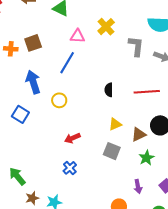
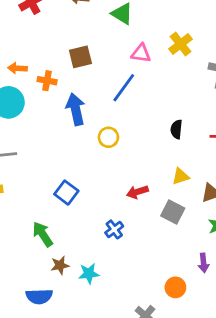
orange cross: (11, 49) -> (47, 81), moved
blue square: (20, 114) -> (66, 193), moved
red arrow: (72, 138) -> (137, 192), moved

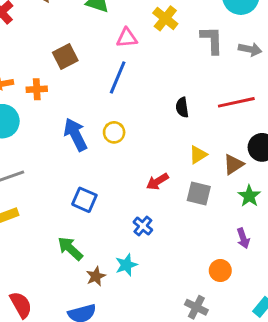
blue arrow: (76, 109) -> (75, 135), moved
cyan star: (89, 274) -> (126, 265), moved

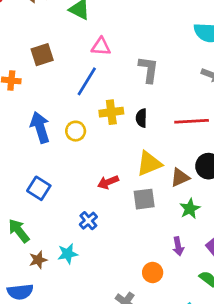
yellow cross: (165, 18) -> (111, 112), moved, turned 35
gray L-shape: (212, 40) -> (148, 69), moved
yellow triangle: (198, 155) -> (149, 164), size x1.5
gray square: (199, 193) -> (144, 199), turned -30

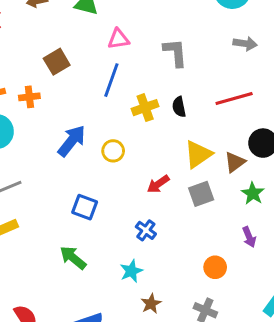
blue arrow: (40, 127) -> (72, 141), turned 68
yellow circle: (76, 131) -> (113, 151), moved
brown star: (38, 260) -> (151, 304), moved
orange circle: (153, 273) -> (215, 267), moved

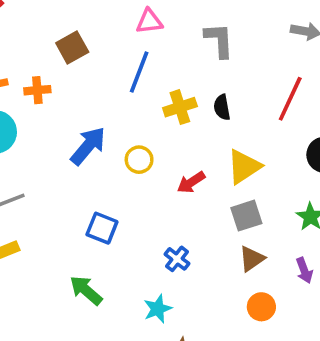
red line: (234, 99) -> (290, 99), turned -51
brown triangle: (235, 162) -> (252, 259), moved
red arrow: (158, 184) -> (191, 182), moved

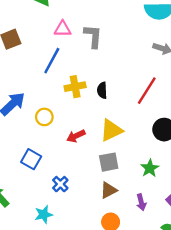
gray L-shape: (219, 40) -> (93, 36), moved
blue square: (102, 228) -> (31, 159), moved

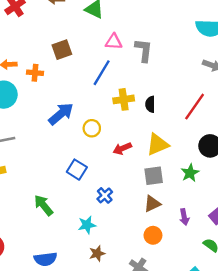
green star: (150, 168) -> (190, 173), moved

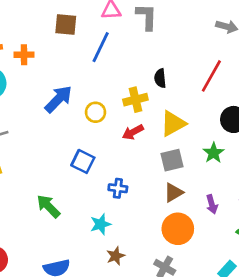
brown square: (62, 50) -> (66, 24), moved, turned 30
yellow cross: (124, 99) -> (135, 100), moved
blue cross: (105, 195) -> (118, 188), turned -35
orange circle: (153, 235) -> (178, 229), size x1.5

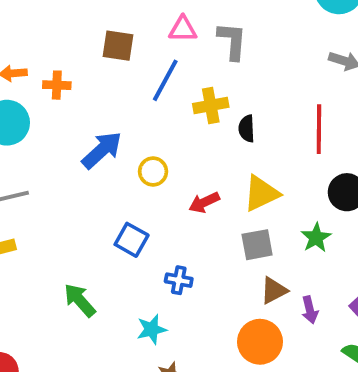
red line: (211, 76) -> (319, 129), turned -32
yellow cross: (135, 100) -> (211, 105), moved
brown triangle: (173, 192) -> (274, 291), moved

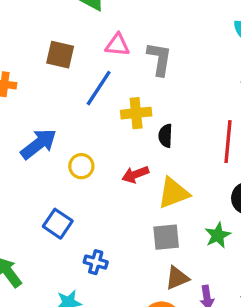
red arrow: (204, 202) -> (135, 174), moved

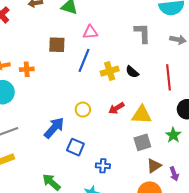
gray L-shape: (159, 59) -> (142, 33), moved
black semicircle: (166, 136) -> (132, 72), moved, turned -40
blue arrow: (39, 144) -> (54, 128), moved
yellow triangle: (173, 193) -> (142, 115), turned 35

